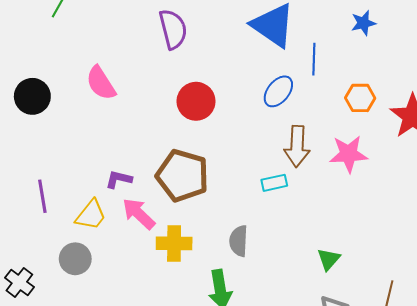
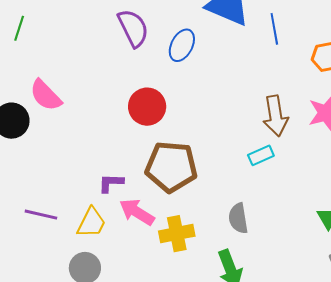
pink semicircle: (101, 83) -> (46, 95), moved
blue ellipse: (278, 91) -> (182, 45), moved
red circle: (196, 101) -> (147, 107), moved
purple line: (42, 196) -> (41, 215), turned -56

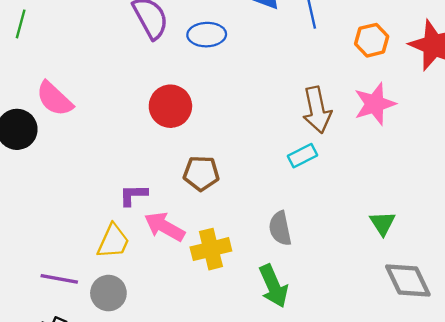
blue ellipse: (182, 45) -> (207, 35), turned 64
brown pentagon: (171, 167) -> (201, 173), size x0.6
purple line: (41, 215) -> (59, 279), moved

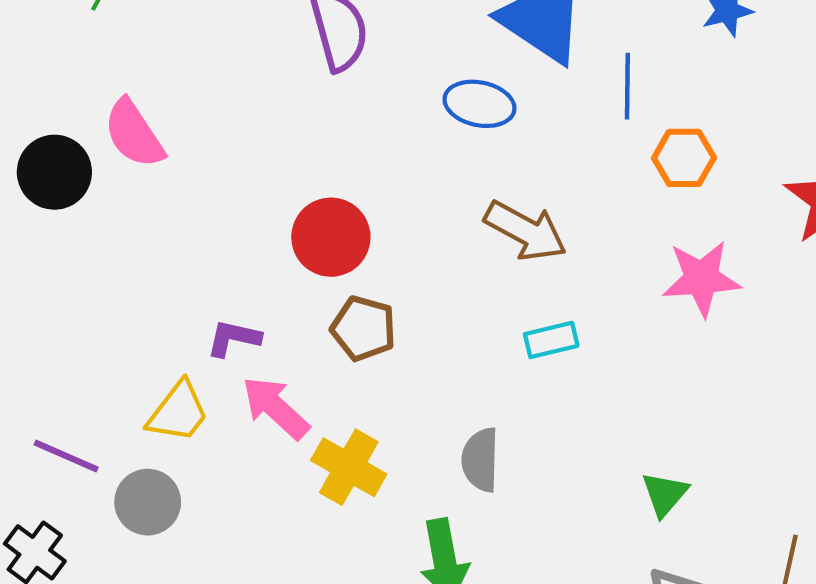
blue ellipse: (207, 35) -> (479, 104), moved
orange hexagon: (372, 40) -> (684, 158), moved
red circle: (170, 106) -> (331, 237), moved
brown arrow: (317, 110) -> (526, 231), moved, turned -63
yellow cross: (211, 249) -> (349, 467), turned 30

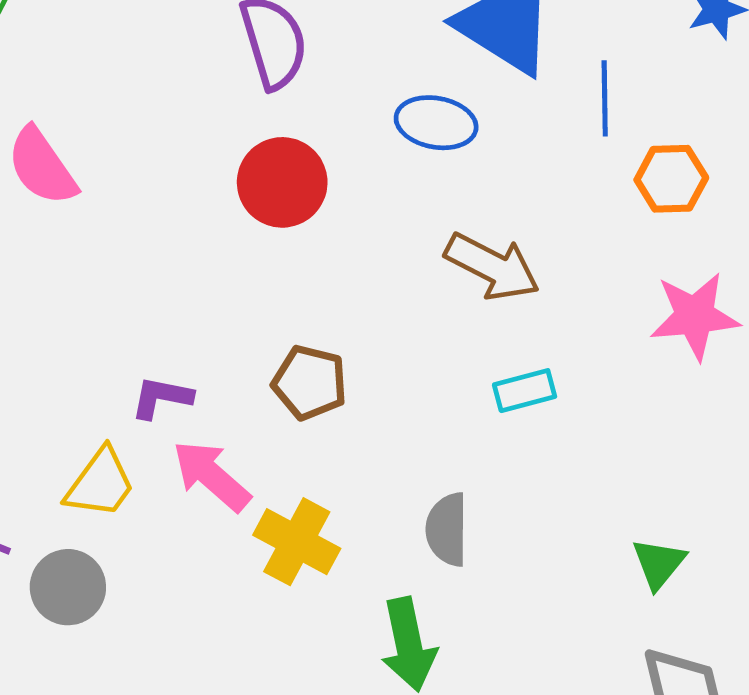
red circle: (331, 237) -> (282, 182), moved

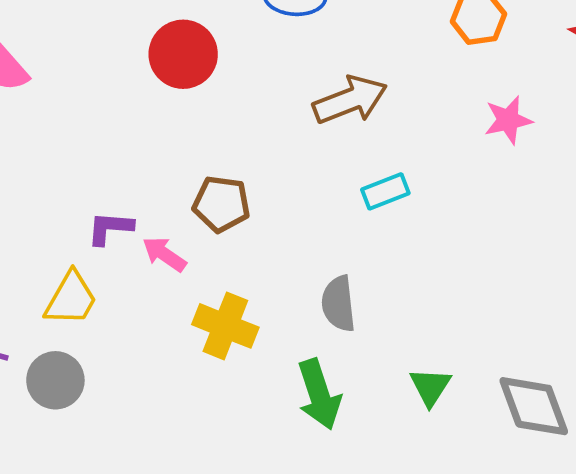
brown arrow: (492, 267) -> (350, 100), turned -42
pink star: (695, 316) -> (508, 120), size x0.7
pink arrow: (212, 476) -> (164, 254), moved, size x0.7
green triangle: (659, 563) -> (430, 387), moved

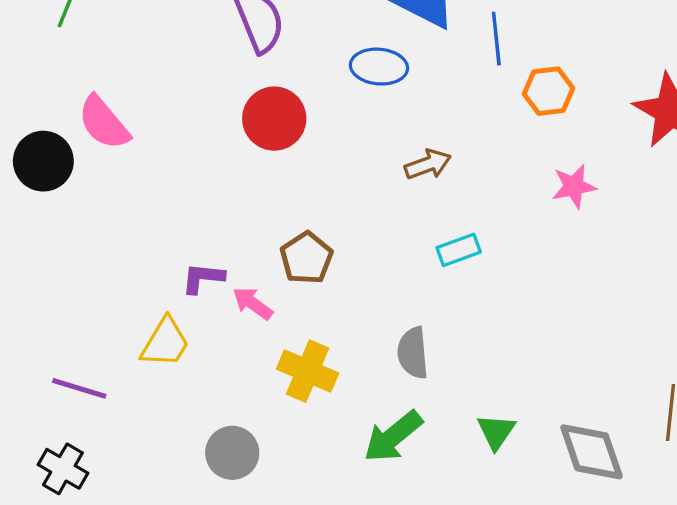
brown arrow: (350, 100) -> (428, 164), size x0.7
brown pentagon: (221, 204) -> (306, 258), turned 30
gray circle: (55, 380) -> (232, 453), moved
green arrow: (319, 394) -> (393, 437), turned 68

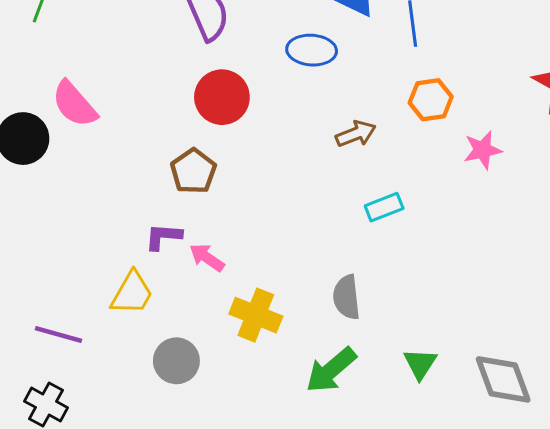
orange hexagon: (549, 91) -> (431, 100), moved
brown pentagon: (306, 258) -> (193, 171), moved
gray circle: (232, 453) -> (176, 361), moved

